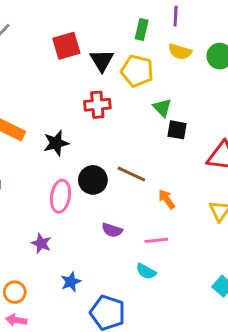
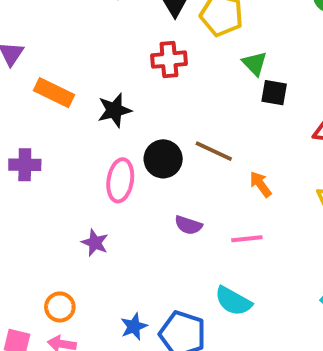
cyan semicircle: (146, 271) -> (233, 301), moved, size x1.4
blue star: (71, 282) -> (134, 326), moved

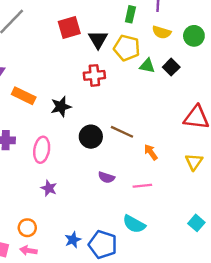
green triangle: (255, 63) -> (147, 66), moved, turned -35
black square: (274, 93) -> (171, 67), moved, turned 35
pink ellipse: (120, 180) -> (42, 150), moved

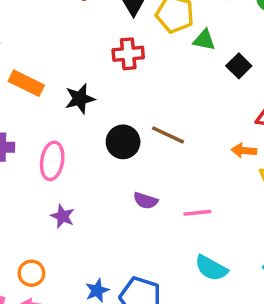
black square: (171, 67) -> (239, 66), moved
orange arrow: (151, 152) -> (244, 151), moved, turned -49
cyan semicircle: (134, 224) -> (211, 268), moved

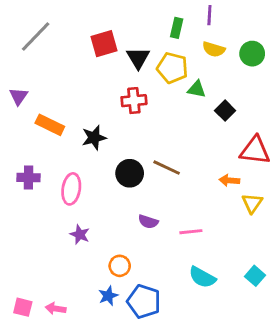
orange circle: (31, 273) -> (120, 266), moved

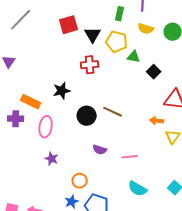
orange rectangle: (50, 125) -> (31, 102), moved

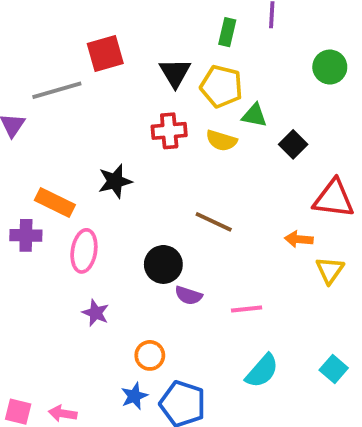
gray line: (21, 20) -> (57, 90), moved, turned 30
red square: (69, 25) -> (105, 53), moved
yellow semicircle: (146, 29) -> (221, 141), moved
black circle: (87, 116) -> (163, 264), moved
cyan semicircle: (138, 189) -> (262, 371), turned -78

